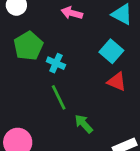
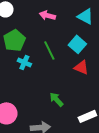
cyan cross: (56, 63) -> (24, 62), moved
green line: (59, 97) -> (49, 50), moved

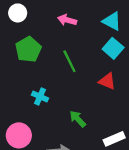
cyan square: (77, 44) -> (113, 48), moved
cyan cross: (24, 62) -> (40, 97), moved

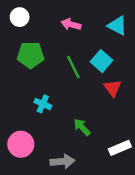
cyan square: (113, 48) -> (101, 61), moved
green pentagon: (28, 49) -> (31, 55), turned 30
red triangle: (107, 81) -> (112, 88), turned 30

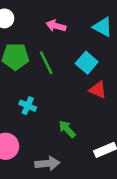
green line: (73, 67) -> (46, 63), moved
red triangle: (112, 88) -> (98, 90), turned -30

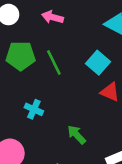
pink arrow: (56, 26) -> (53, 17), moved

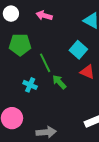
green line: (54, 63) -> (45, 63), moved
green arrow: (77, 135) -> (59, 82), moved

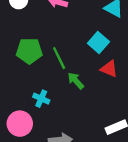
green pentagon: (20, 45) -> (29, 51), moved
cyan cross: (30, 85) -> (41, 99), moved

